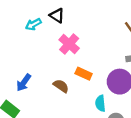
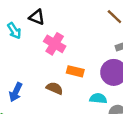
cyan arrow: (33, 24) -> (14, 31), turned -84
cyan semicircle: (100, 103) -> (98, 98), turned 112

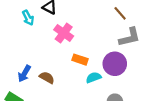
brown semicircle: (55, 88) -> (47, 78), moved
cyan semicircle: (98, 98) -> (94, 78), moved, turned -32

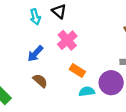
blue arrow: (24, 74) -> (35, 54), moved

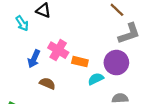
pink cross: (67, 40) -> (58, 50), moved

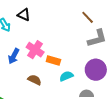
purple circle: (116, 63) -> (96, 70), moved
brown semicircle: (47, 83) -> (35, 80), moved

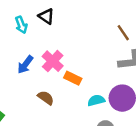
cyan semicircle: (66, 76) -> (96, 100), moved

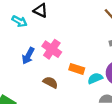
cyan arrow: (21, 25) -> (19, 21), turned -32
orange rectangle: (73, 78) -> (77, 69), moved

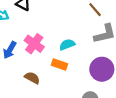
cyan semicircle: (95, 78) -> (67, 45), moved

